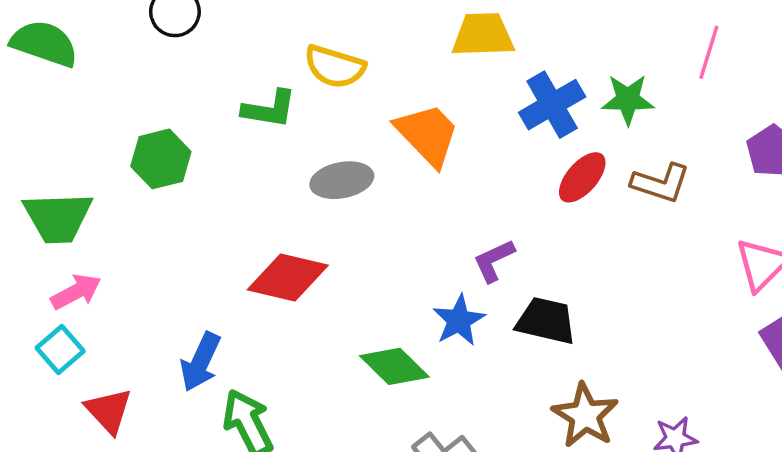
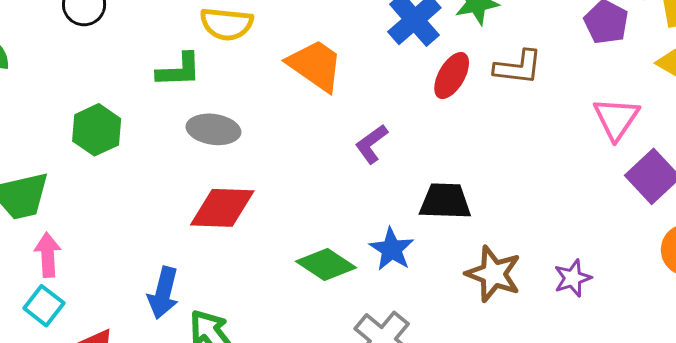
gray ellipse: (342, 180) -> (213, 129), moved, turned 30
purple L-shape: (494, 261) -> (371, 144), moved
pink arrow: (76, 292) -> (48, 255), turned -54
blue star: (459, 320) -> (392, 249), moved

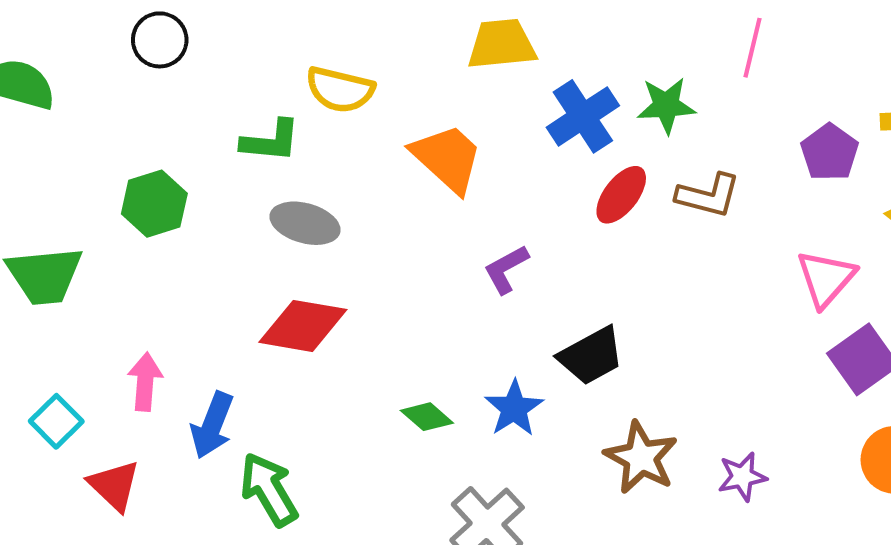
black trapezoid: (445, 201) -> (591, 356), turned 142
pink arrow: (48, 255) -> (145, 382), moved
green diamond: (326, 265) -> (427, 417), size x0.7

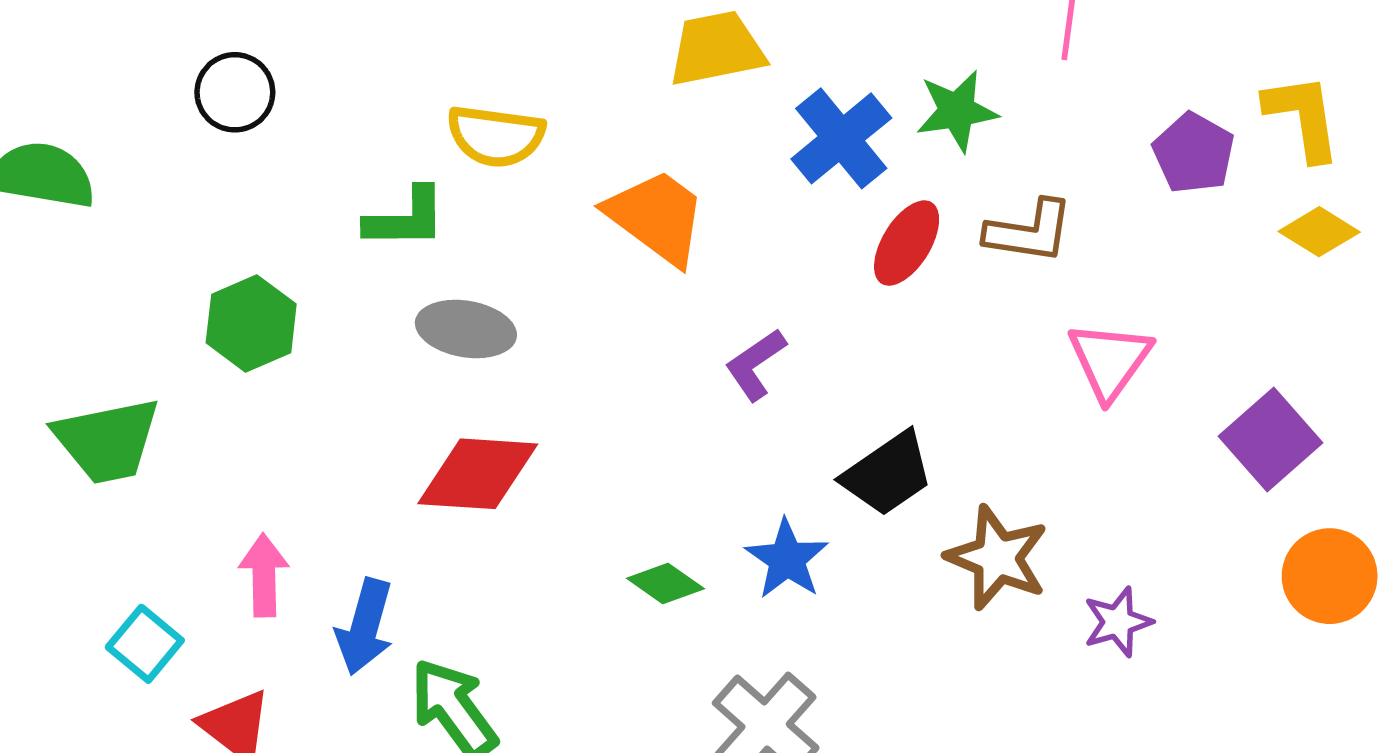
pink triangle: (826, 278) -> (1110, 360), moved
brown star: (641, 458) -> (997, 558), moved

